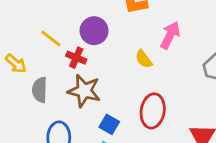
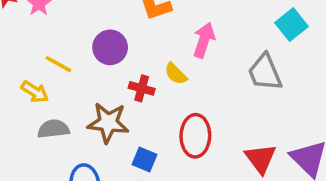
red cross: (76, 58) -> (142, 88), moved
yellow arrow: (16, 64) -> (35, 92), moved
gray semicircle: (40, 90) -> (53, 129), turned 90

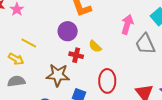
pink arrow: (204, 40) -> (127, 24), moved
purple circle: (110, 47) -> (68, 31), moved
gray semicircle: (53, 129) -> (16, 81), moved

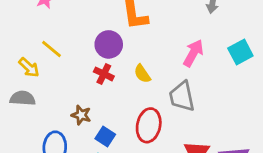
gray trapezoid: (145, 44) -> (182, 96), moved
red cross: (76, 55) -> (104, 74), moved
brown star: (58, 75) -> (81, 115), moved, size x0.6

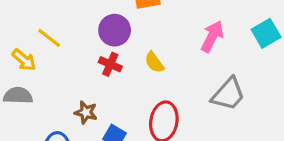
gray trapezoid: (182, 96) -> (228, 94), moved, turned -124

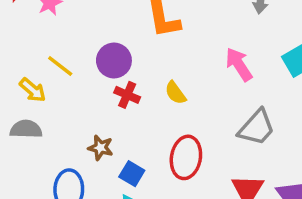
purple circle: (115, 30) -> (114, 60), moved
pink arrow: (212, 36) -> (239, 64), turned -60

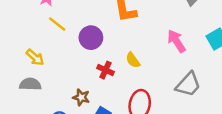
yellow line: (60, 66) -> (57, 24), moved
red cross: (127, 95) -> (106, 70), moved

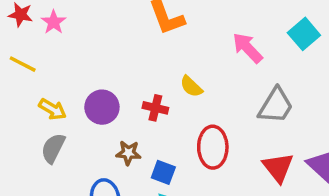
yellow line: (57, 24) -> (23, 64), moved
purple circle: (91, 38) -> (102, 107), moved
gray semicircle: (30, 84) -> (53, 148), turned -55

